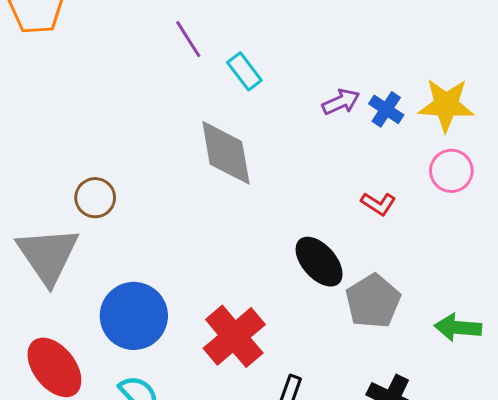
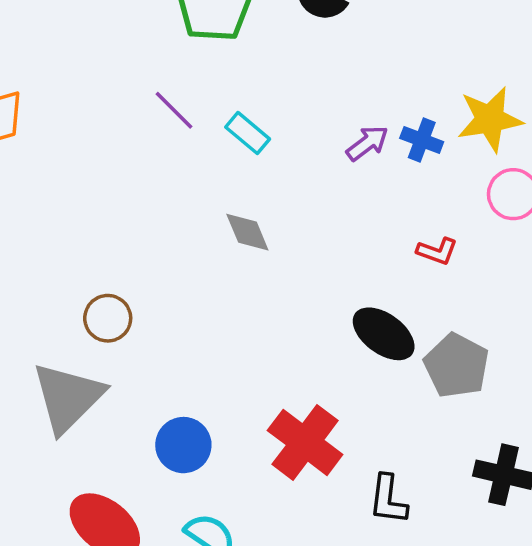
gray diamond: (226, 153) -> (247, 232), size x0.6
gray triangle: (48, 255) -> (68, 397), turned 32
blue circle: (134, 316) -> (183, 445), size x0.7

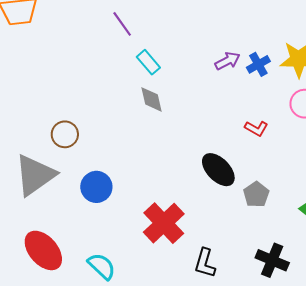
cyan rectangle: (248, 133) -> (148, 62), moved
blue cross: (422, 140) -> (258, 64), turned 30
gray pentagon: (456, 366) -> (256, 194), size x0.7
blue circle: (183, 445) -> (96, 187), moved

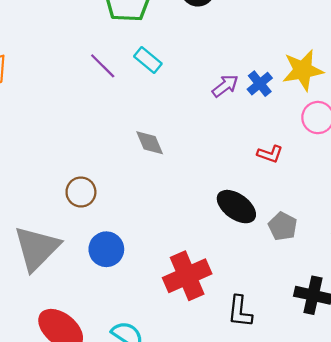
cyan rectangle: (148, 62) -> (148, 60), moved
brown circle: (65, 134) -> (81, 192), moved
red cross: (164, 223) -> (187, 276), turned 30

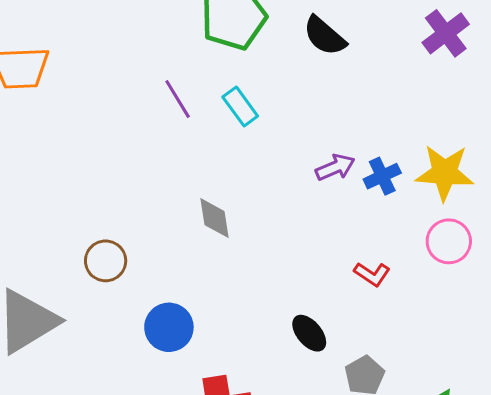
black ellipse: (236, 207) -> (309, 333), size x0.7
blue circle: (106, 249) -> (169, 327), moved

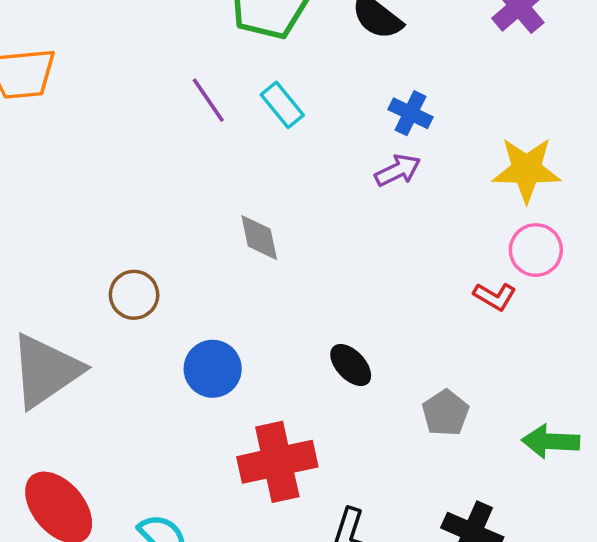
blue cross: (382, 176) -> (411, 113), moved, turned -36
red L-shape: (372, 274) -> (495, 296), moved
black ellipse: (309, 333) -> (351, 365), moved

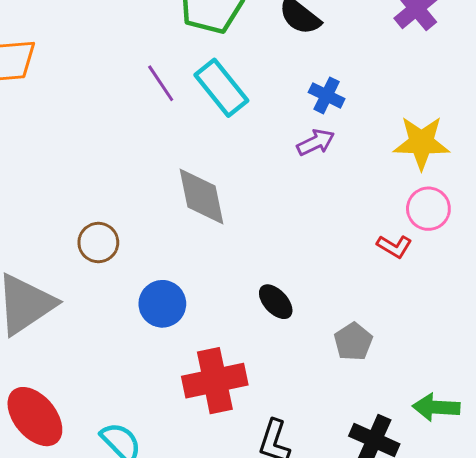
cyan rectangle: (282, 105) -> (221, 88), size x1.5
gray diamond: (259, 238) -> (202, 196), size x1.5
green arrow: (551, 441) -> (436, 407), moved

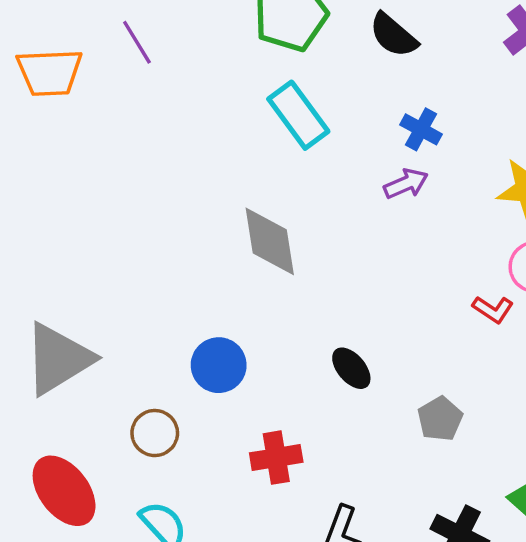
purple line: (161, 83) -> (137, 42), moved
brown circle: (98, 243) -> (155, 433), moved
red cross: (215, 381) -> (276, 458), size x0.7

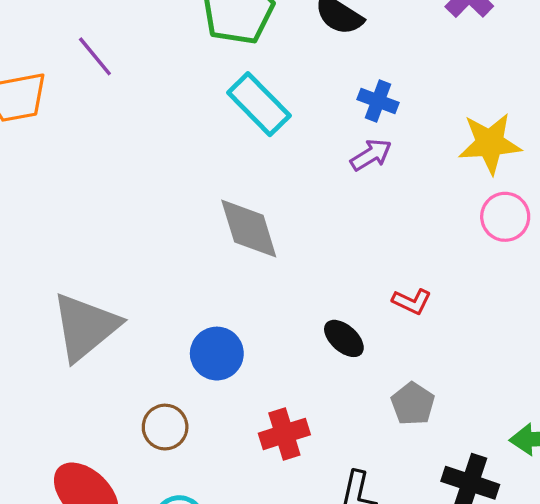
red L-shape: (493, 309) -> (412, 301), moved
gray triangle: (58, 359) -> (85, 327), moved
gray pentagon: (440, 419) -> (413, 404), moved

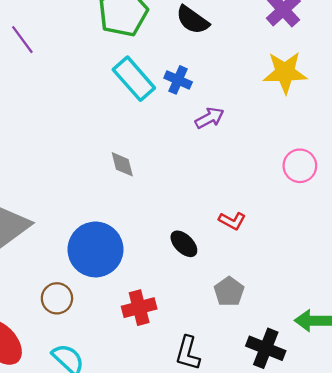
blue cross: (378, 101) -> (178, 80), moved
yellow star: (490, 143) -> (285, 72), moved
gray diamond: (249, 229) -> (122, 164), size x0.6
blue circle: (217, 354) -> (95, 249), size x1.5

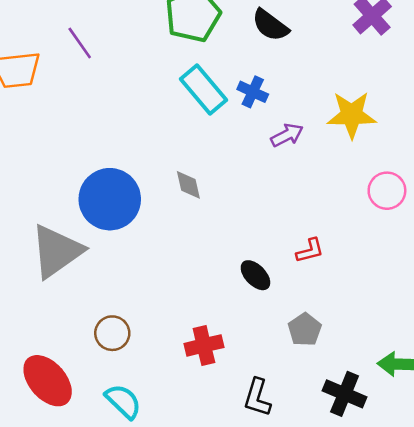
yellow star: (285, 72) -> (352, 115), moved
red L-shape: (232, 221) -> (310, 251), turned -44
blue circle: (95, 249) -> (110, 199), moved

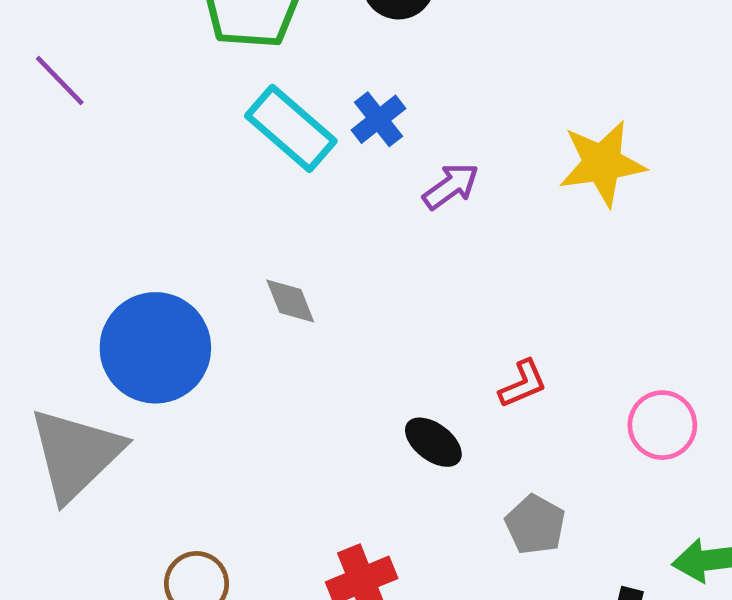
blue cross: (253, 92) -> (378, 119), turned 36
yellow star: (352, 115) -> (602, 163), moved
pink circle: (387, 191) -> (662, 425), moved

